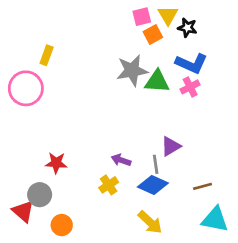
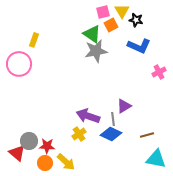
green triangle: (157, 81) -> (92, 34), moved, turned 30
pink cross: (190, 87) -> (159, 72), moved
purple arrow: (121, 160) -> (88, 116), size x1.6
red star: (56, 163) -> (47, 146), moved
yellow arrow: (150, 222) -> (66, 162), moved

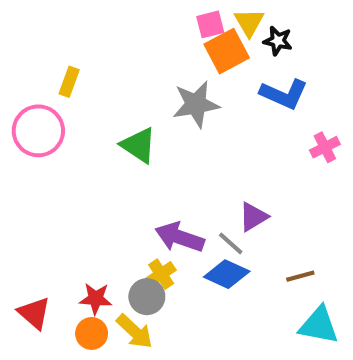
orange square: (111, 25) -> (227, 51), size x1.5
green triangle: (92, 34) -> (139, 145), moved
gray line: (113, 119) -> (231, 243), turned -40
gray circle: (29, 141) -> (147, 297), moved

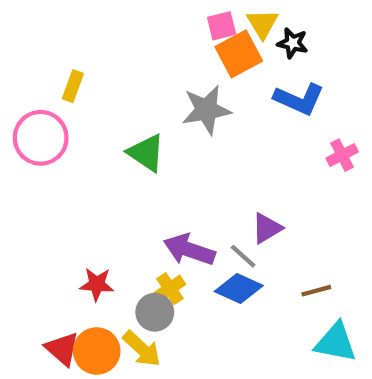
red star: (96, 299) -> (97, 284), moved
red triangle: (34, 313) -> (62, 349), moved
orange circle: (92, 333) -> (97, 351), size x1.4

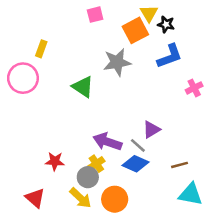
pink square: (222, 26) -> (95, 15), moved
blue L-shape: (299, 99) -> (170, 56), turned -44
orange circle: (97, 351) -> (115, 199), moved

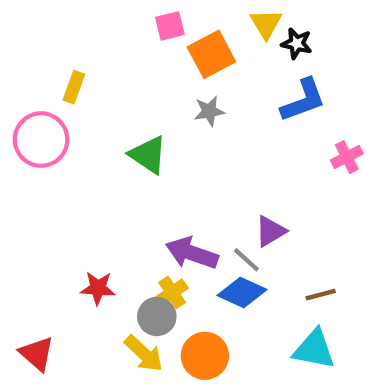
orange square: (135, 30) -> (211, 54), moved
gray star: (117, 62) -> (209, 111), size x0.6
cyan triangle: (190, 194) -> (314, 349), moved
red triangle: (35, 198) -> (37, 354), moved

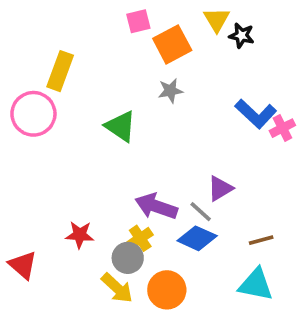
yellow rectangle: (74, 87) -> (60, 71), size x1.5
blue L-shape: (303, 100) -> (256, 114), moved, turned 63
red triangle: (37, 354) -> (23, 265), moved

